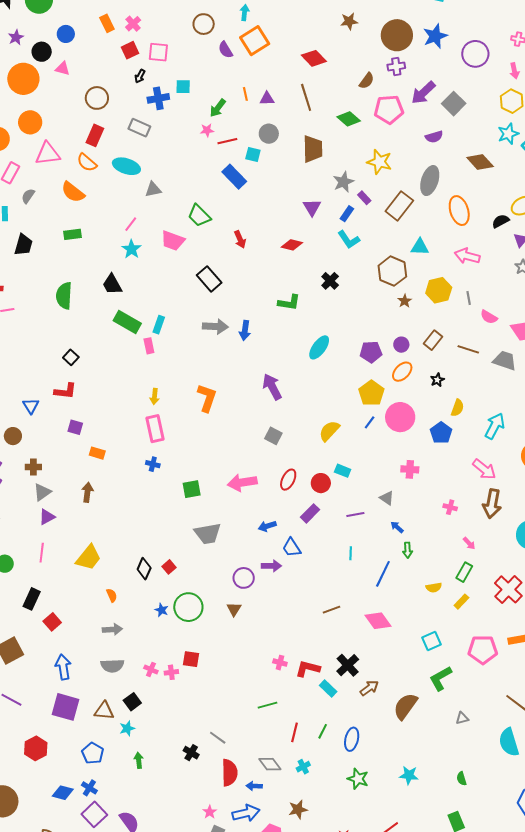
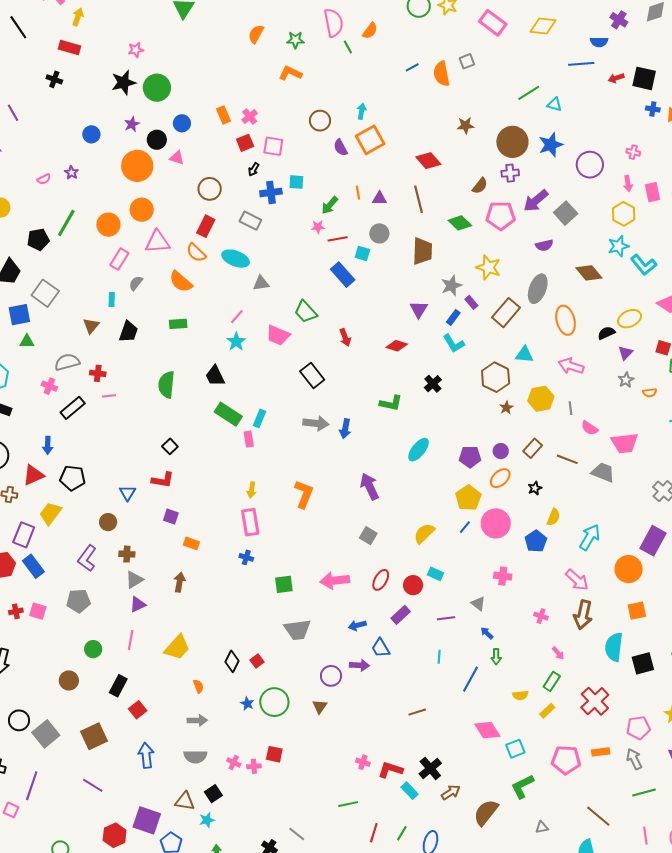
pink diamond: (378, 621) -> (487, 730), moved
purple square: (65, 707) -> (147, 820), moved

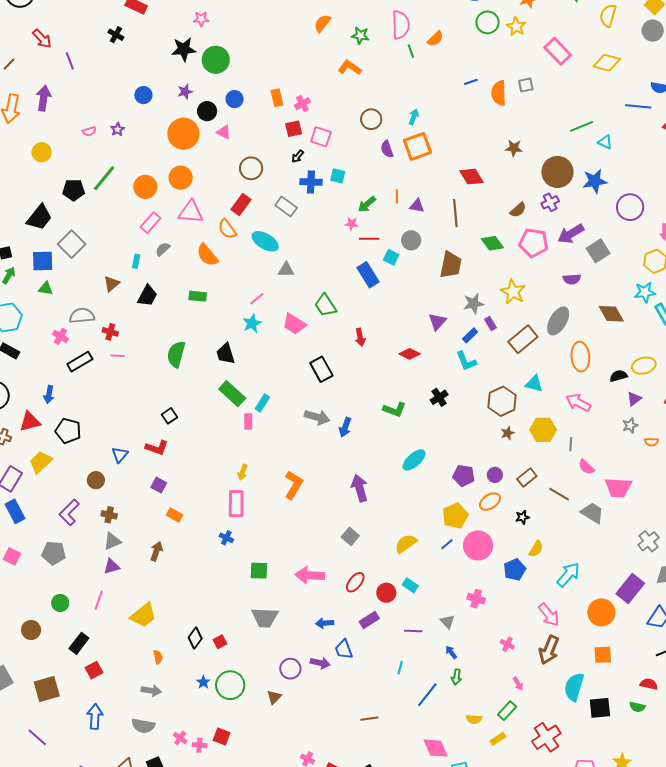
purple cross: (510, 173) -> (550, 202), turned -30

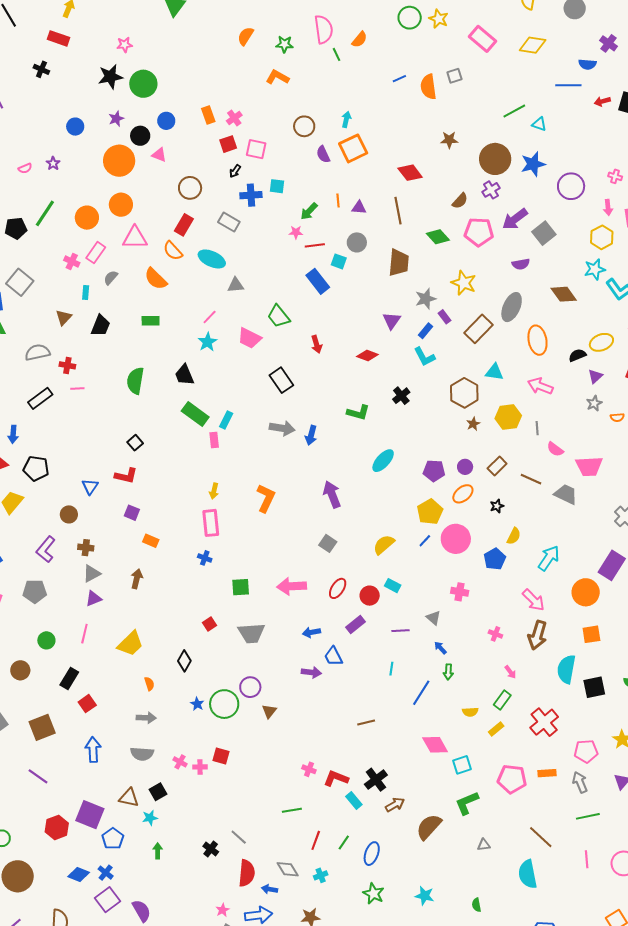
pink cross: (60, 336) -> (72, 261), moved
red square: (220, 642) -> (209, 624), moved
purple circle: (290, 669) -> (250, 687), moved

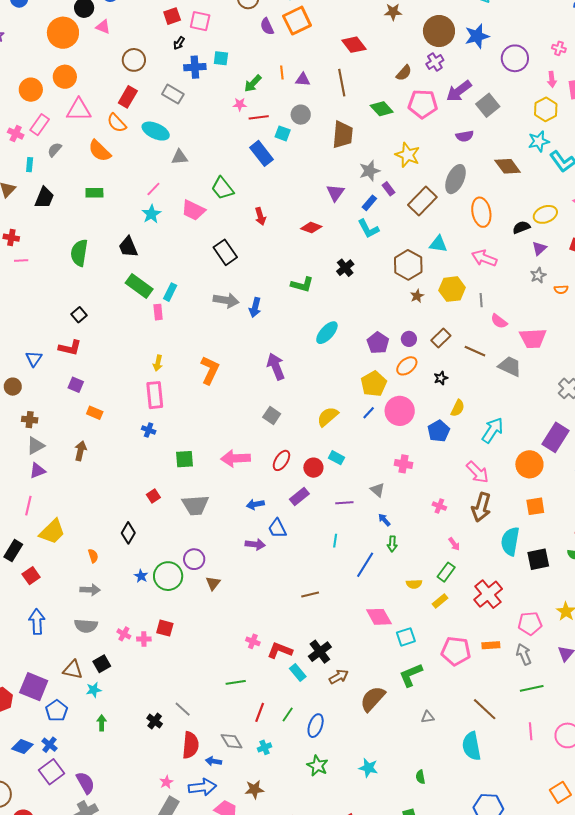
purple pentagon: (434, 471) -> (378, 343), turned 30
yellow trapezoid: (130, 644) -> (52, 532), moved

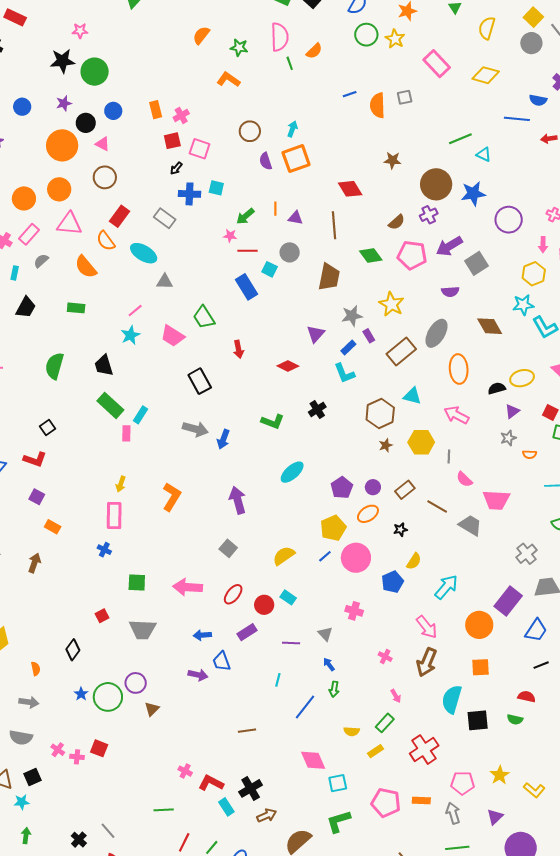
brown circle: (134, 60) -> (105, 177), moved

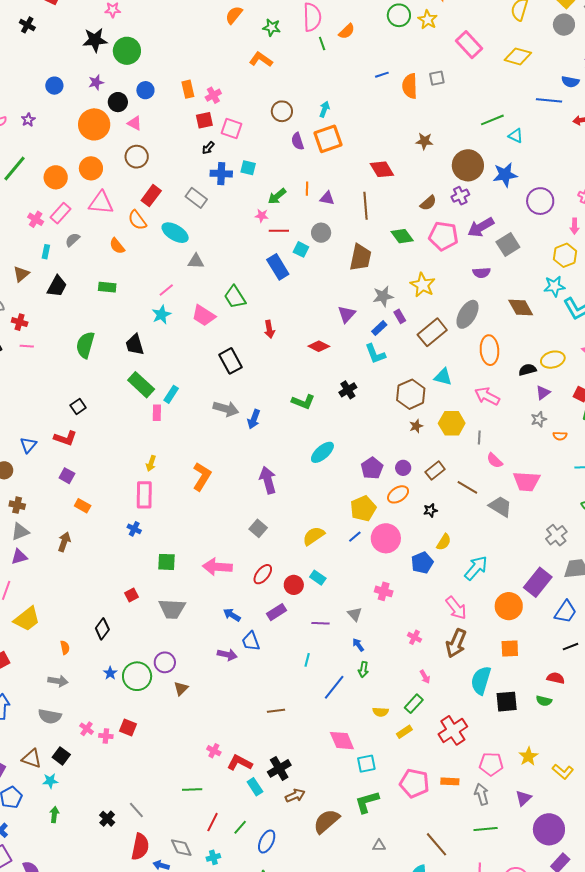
orange semicircle: (86, 267) -> (117, 246), size x0.7
blue arrow: (202, 635) -> (232, 615), turned 36
black square: (32, 777) -> (61, 756), turned -30

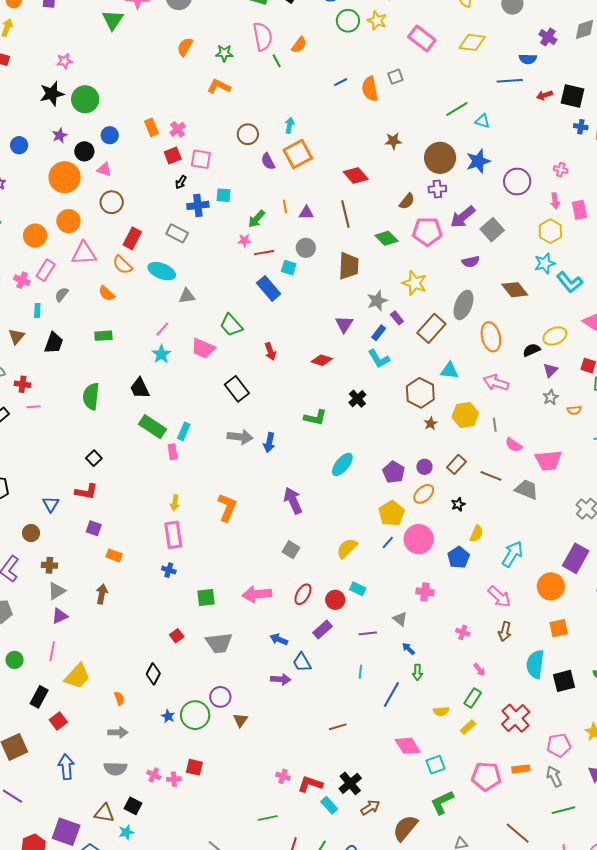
purple cross: (460, 196) -> (437, 189), turned 30
brown arrow: (456, 643) -> (505, 631), size x0.7

